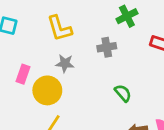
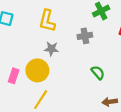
yellow L-shape: (59, 28) -> (47, 21), turned 30
pink rectangle: (23, 74) -> (14, 76), moved

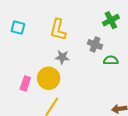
gray cross: (85, 36) -> (95, 44), turned 32
green semicircle: (98, 73) -> (111, 60), moved, turned -48

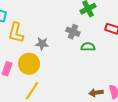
yellow L-shape: (58, 30) -> (16, 33), moved

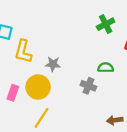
gray cross: (73, 32) -> (88, 86), moved

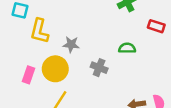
gray cross: (88, 86) -> (99, 68), moved

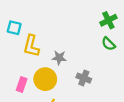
green semicircle: (127, 48) -> (108, 44), moved, turned -136

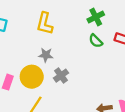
yellow L-shape: (31, 46) -> (45, 23), moved
gray cross: (84, 78) -> (61, 76), moved, turned 32

